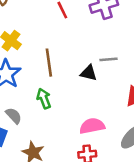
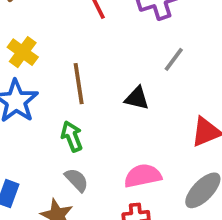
gray line: (108, 59) -> (174, 59), moved, turned -48
gray semicircle: (14, 116) -> (76, 180), moved

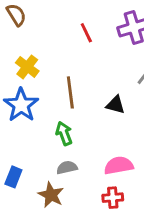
gray semicircle: (76, 180) -> (67, 168), turned -60

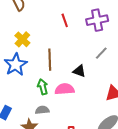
pink semicircle: (119, 165) -> (65, 89), moved

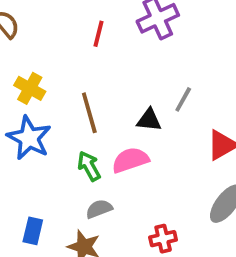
red line: (65, 20) -> (98, 34), turned 48
gray line: (101, 53) -> (183, 99), moved

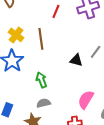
brown line: (89, 113) -> (41, 39), moved
pink semicircle: (130, 160) -> (86, 100), moved, turned -48

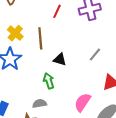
black triangle: (76, 60) -> (60, 59), moved
green arrow: (41, 80) -> (49, 81), moved

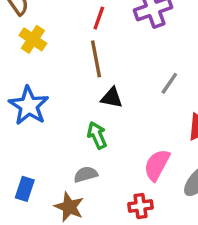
yellow cross: (15, 33) -> (33, 39), moved
brown line: (40, 38) -> (96, 59), moved

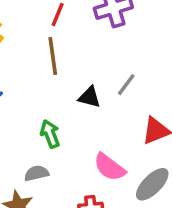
black triangle: (112, 98) -> (89, 97), moved
pink semicircle: (157, 165) -> (110, 167), turned -84

